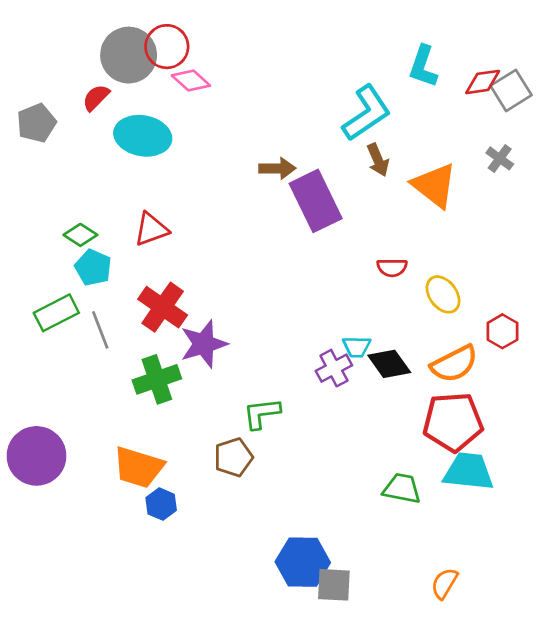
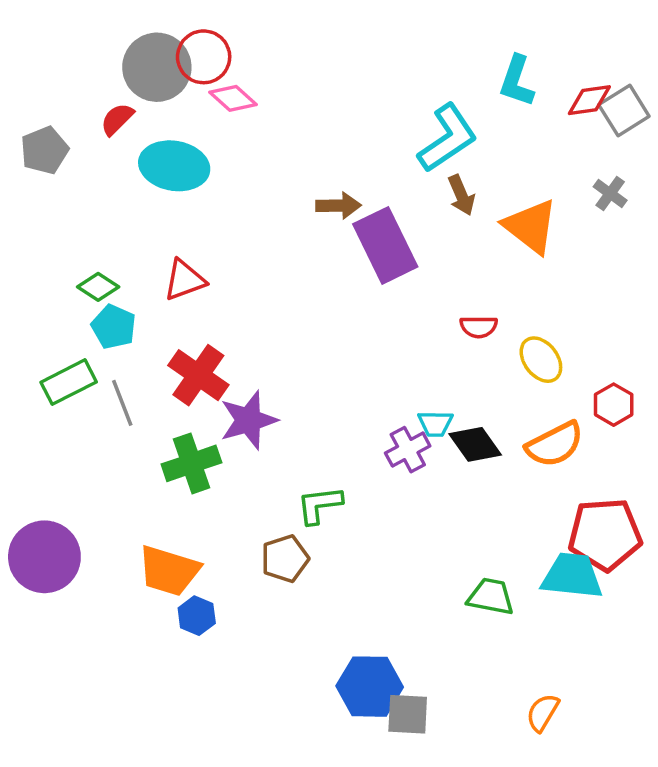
red pentagon: (453, 422) -> (605, 534), moved

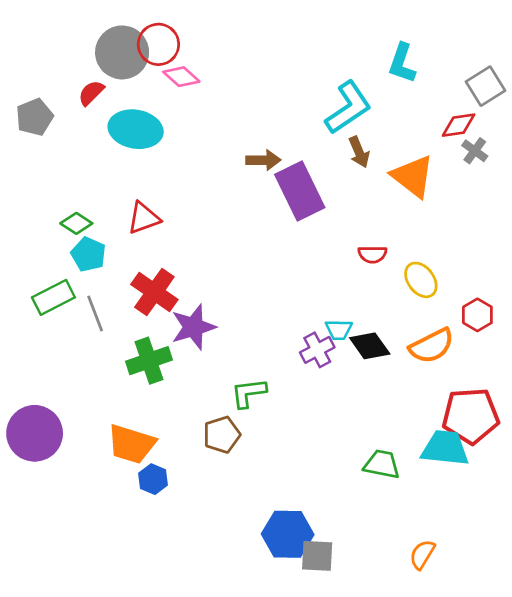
red diamond: (589, 100) -> (459, 125), moved

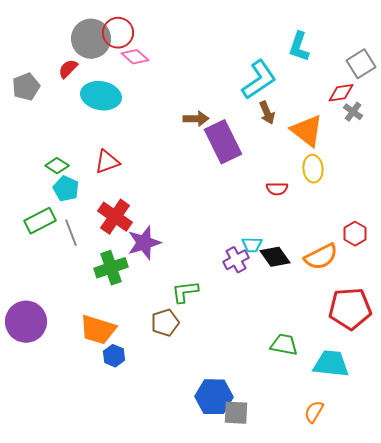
yellow ellipse: (421, 280) -> (313, 169), moved, turned 32
cyan trapezoid: (445, 448) -> (331, 364), moved

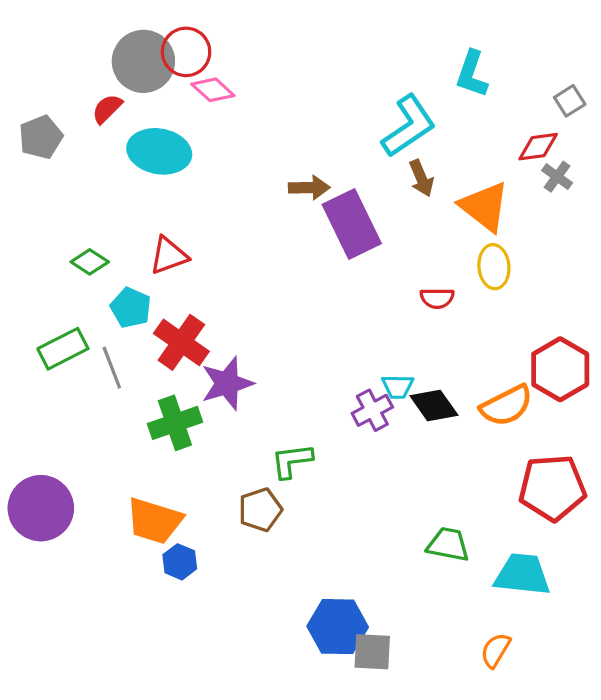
gray square: (361, 64) -> (570, 101), size x0.7
cyan pentagon: (66, 189) -> (131, 308), moved
red hexagon: (355, 234) -> (560, 369), size x1.6

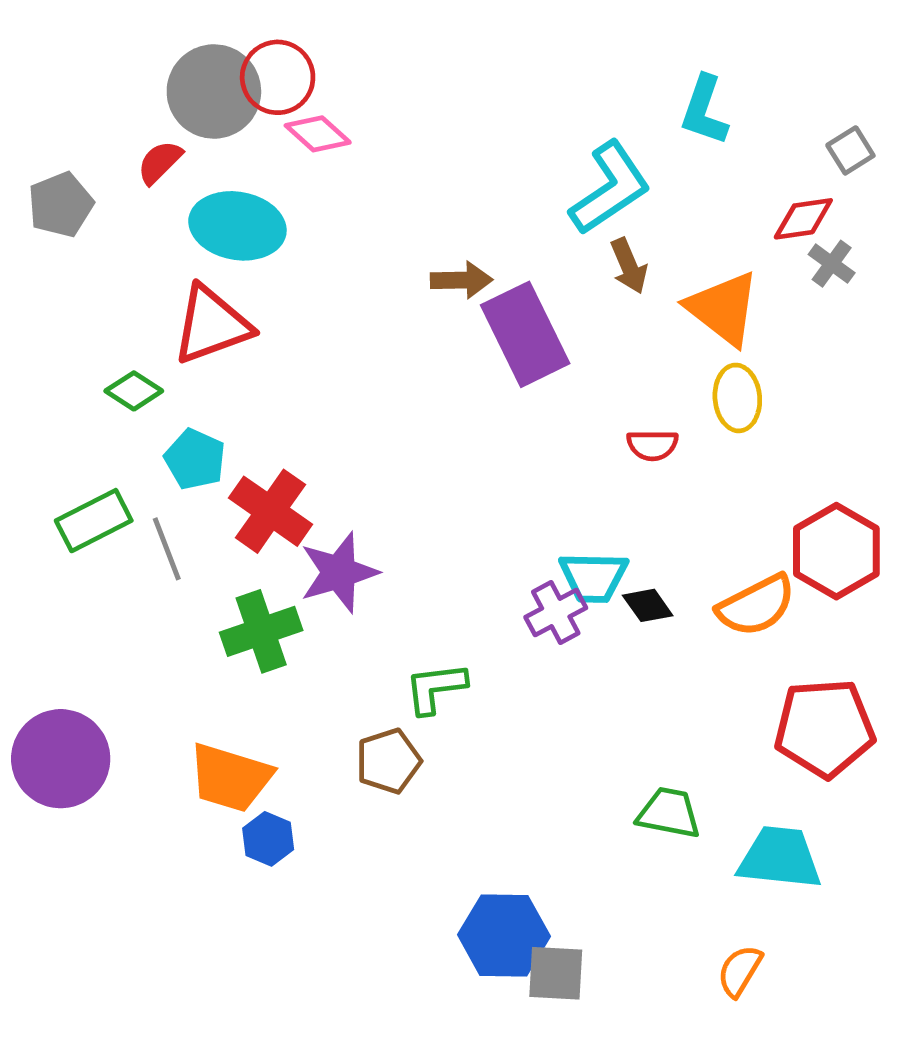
red triangle: (169, 256) -> (212, 325), moved, size x1.4
cyan trapezoid: (398, 387) -> (593, 577), size x1.4
black diamond: (434, 406) -> (648, 605), size x0.7

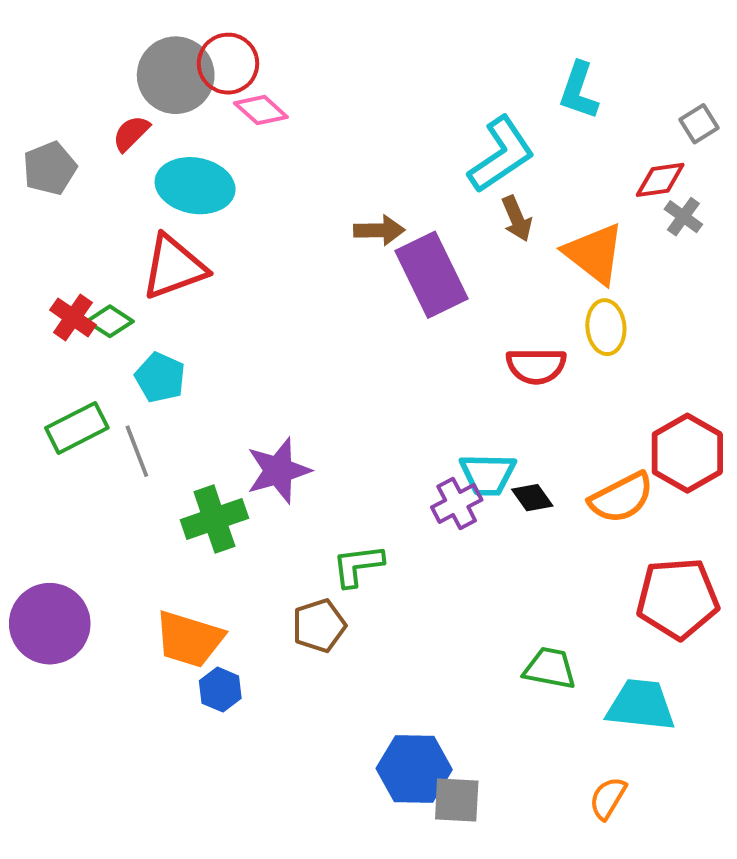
red semicircle: (652, 445) -> (536, 366), size x1.4
red cross: (271, 511) -> (73, 317), moved, size x0.7

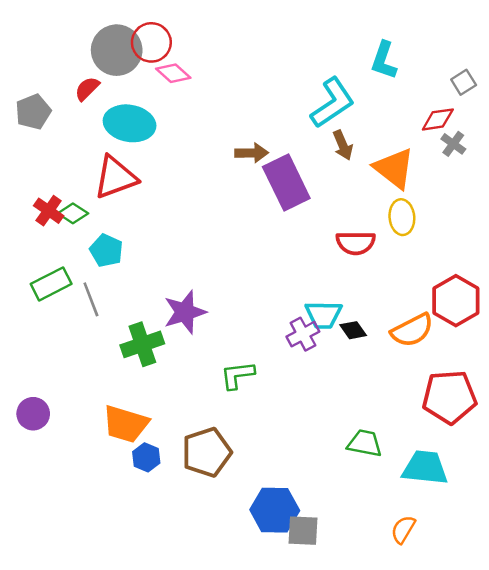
purple circle: (50, 624) -> (33, 414), size x0.6
brown pentagon: (319, 626) -> (207, 452), moved, size x1.4

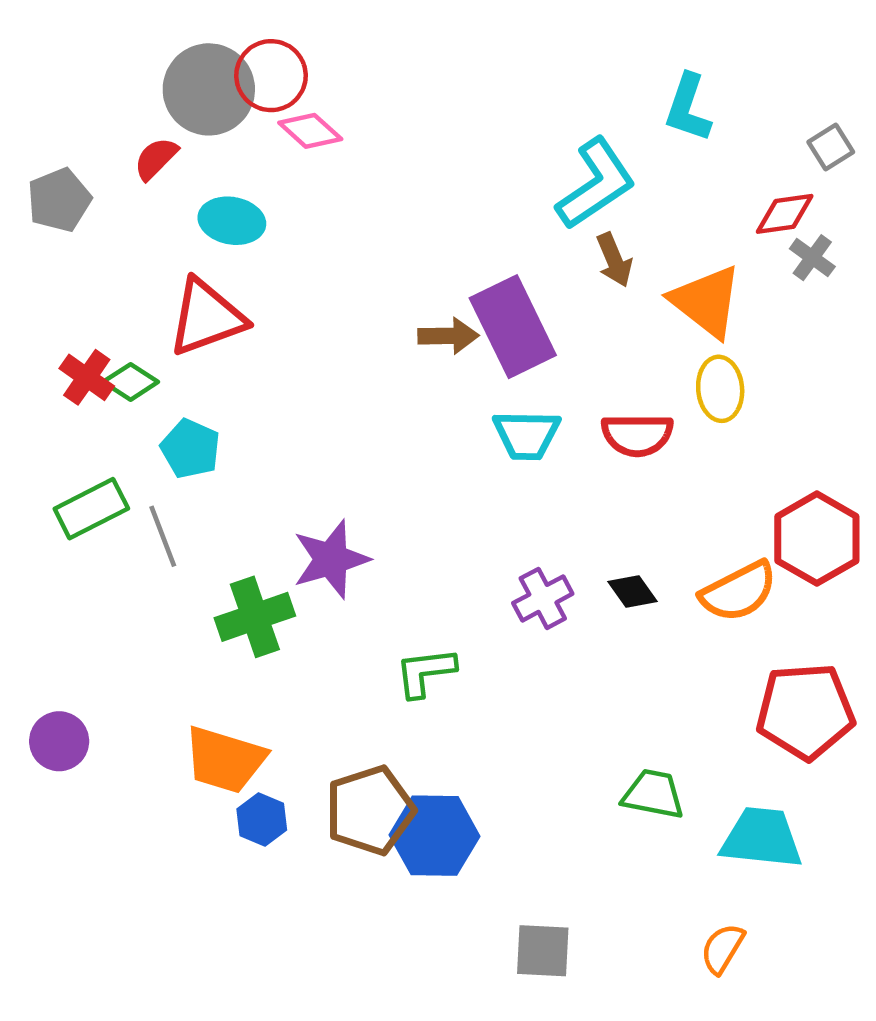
cyan ellipse: (130, 123) -> (232, 221), size x0.7
brown arrow: (252, 153) -> (448, 336), moved
cyan trapezoid: (324, 315) -> (527, 435), moved
blue hexagon: (275, 510) -> (435, 836), moved

